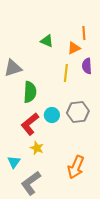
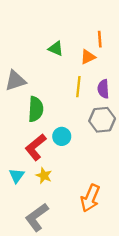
purple semicircle: (87, 66) -> (103, 89), moved
gray hexagon: (78, 112) -> (102, 120), moved
cyan triangle: (14, 162) -> (17, 176), moved

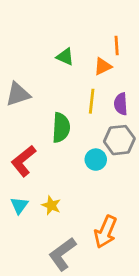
green semicircle: (36, 109) -> (61, 128), moved
cyan circle: (62, 136) -> (96, 160), moved
red L-shape: (36, 147) -> (23, 161), moved
gray L-shape: (37, 217) -> (62, 254), moved

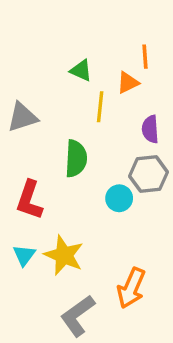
yellow line: (92, 101) -> (100, 107), moved
red L-shape: (23, 161) -> (29, 200), turned -32
yellow star: (51, 205) -> (64, 255), size x1.6

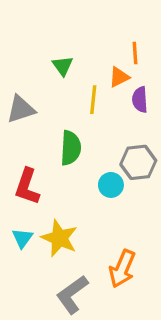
green triangle: (81, 70) -> (63, 66), moved, turned 30
purple semicircle: (150, 129) -> (140, 100), moved

